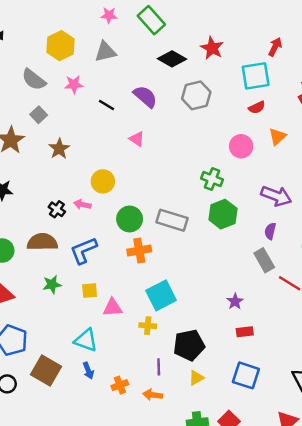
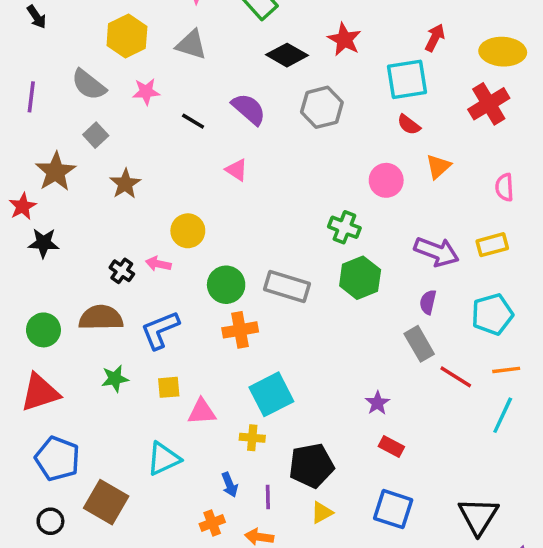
gray triangle: (105, 52) -> (191, 45), turned 30
red semicircle: (257, 107) -> (409, 125), turned 63
red rectangle: (245, 332) -> (391, 446), turned 35
cyan triangle: (86, 340) -> (164, 459), turned -45
blue arrow: (88, 371) -> (230, 485), moved

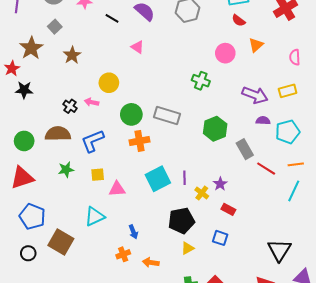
green hexagon: (360, 278) -> (215, 129), moved
purple semicircle: (428, 302) -> (263, 121), moved, turned 80
yellow cross: (252, 438) -> (202, 193), moved, turned 32
purple line: (268, 497) -> (184, 178), moved
blue square: (393, 509) -> (220, 238), moved, size x0.7

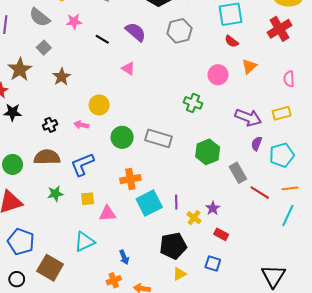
black cross: (70, 106) -> (50, 125), moved, turned 32
purple semicircle: (263, 121) -> (257, 144), turned -72
orange cross: (140, 141) -> (130, 179), moved

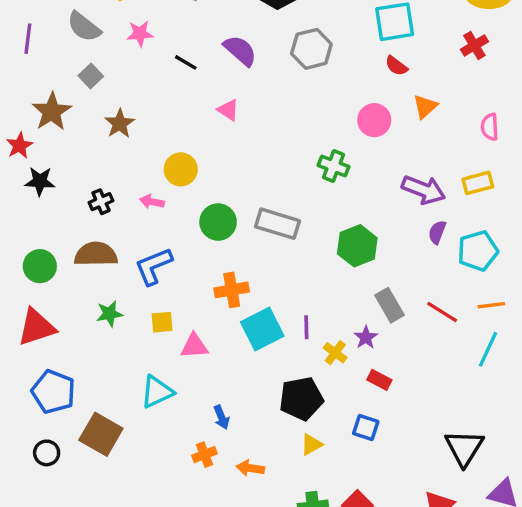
red cross: (280, 29) -> (474, 45), size x0.7
gray rectangle: (238, 173) -> (390, 305), moved

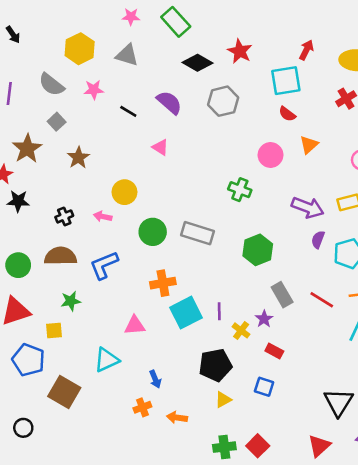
yellow square: (162, 322) -> (54, 330), moved
black circle: (47, 453) -> (23, 428), moved

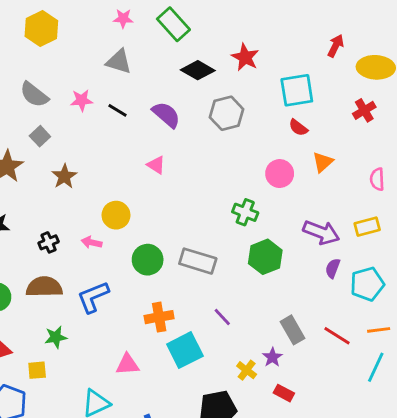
yellow hexagon: (80, 49) -> (41, 29), moved
red arrow: (306, 50) -> (336, 46), moved
black line: (128, 111) -> (117, 110), moved
green hexagon: (258, 250) -> (265, 257), moved
purple line: (219, 311) -> (222, 317), moved, turned -42

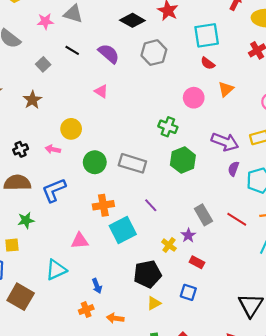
pink star: (82, 100) -> (45, 21), moved
gray square: (40, 136) -> (43, 64), moved

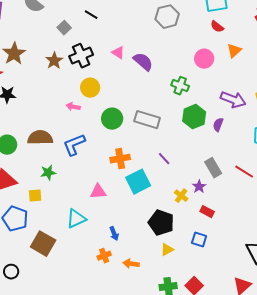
purple semicircle: (109, 54) -> (143, 62), moved
black cross: (21, 149) -> (81, 56), moved, size x1.6
purple semicircle: (233, 169) -> (218, 125), moved
black pentagon: (147, 274) -> (161, 223), turned 30

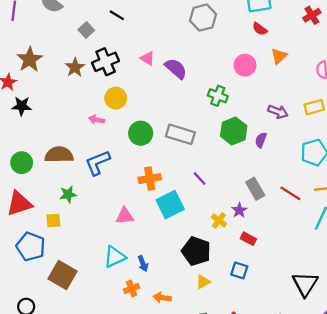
purple arrow: (233, 100) -> (278, 112), size x0.7
cyan triangle: (76, 219) -> (115, 257), moved

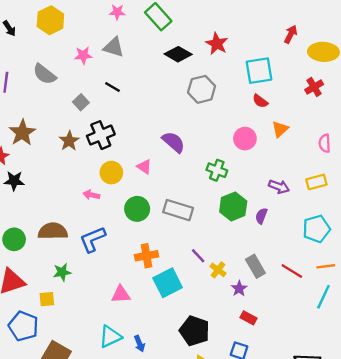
pink triangle: (147, 58) -> (144, 167), moved
yellow cross: (219, 221) -> (218, 270), moved

